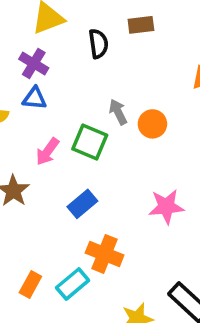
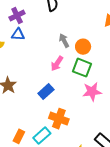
purple cross: (34, 64) -> (17, 15), turned 35
green square: (90, 142) -> (82, 68), moved
pink arrow: (47, 152) -> (57, 64), moved

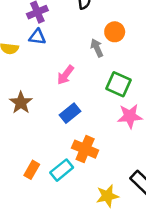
orange circle: (83, 47) -> (115, 32), moved
pink arrow: (57, 64) -> (65, 75), moved

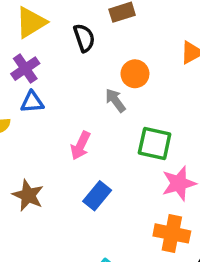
orange cross: (85, 149) -> (172, 233), moved

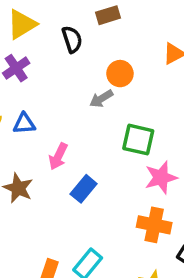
gray arrow: (115, 100) -> (101, 99), turned -85
blue triangle: (32, 102) -> (24, 124), moved
pink arrow: (80, 146) -> (58, 156), moved

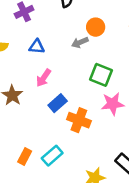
blue triangle: (24, 124) -> (37, 47), moved
orange cross: (154, 225) -> (79, 120), moved

